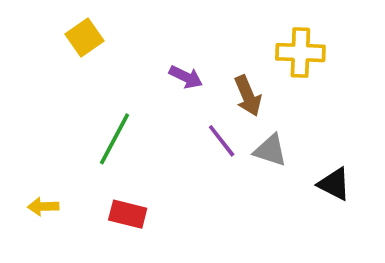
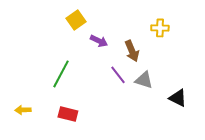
yellow square: (84, 38) -> (76, 20), moved
yellow cross: (300, 53) -> (160, 28), size x0.7

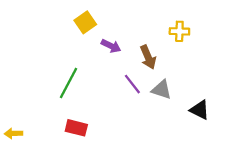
yellow arrow: (23, 110) -> (13, 133), moved

